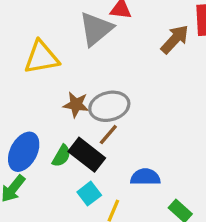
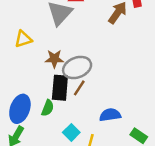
yellow triangle: (41, 57) -> (23, 39), size x0.7
brown star: (76, 105) -> (54, 59), moved
black rectangle: (87, 155) -> (60, 88), moved, turned 65

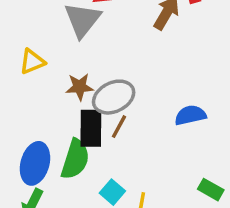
green semicircle: (48, 108) -> (75, 159), size x1.6
blue semicircle: (110, 115) -> (190, 115), moved

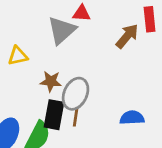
gray ellipse: (114, 97) -> (76, 94), turned -48
brown line: (119, 127) -> (76, 117), turned -30

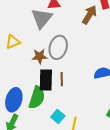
gray ellipse: (76, 94) -> (58, 47), moved

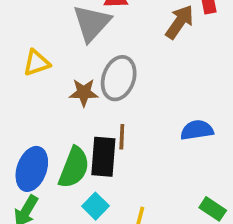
black rectangle: (46, 80) -> (103, 157), moved
cyan square: (58, 116) -> (96, 206), moved

